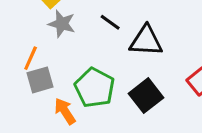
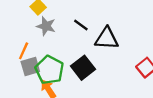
green pentagon: (95, 88) -> (49, 70), moved
black square: (146, 96) -> (83, 68), moved

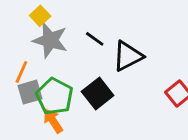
gray star: (46, 26) -> (50, 40), size x1.4
black triangle: (107, 38) -> (128, 56), turned -30

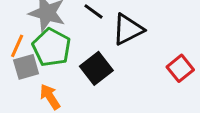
green pentagon: (54, 96) -> (51, 47), moved

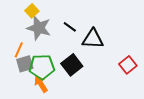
black triangle: (128, 29) -> (93, 39), turned 30
green pentagon: (51, 47) -> (42, 67), moved, turned -30

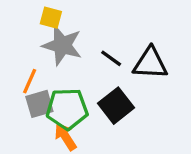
yellow square: (32, 11) -> (51, 18), turned -32
black line: (70, 27) -> (111, 58), moved

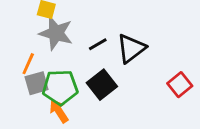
black line: (111, 58) -> (98, 44), turned -66
black triangle: (150, 63) -> (131, 48), turned -40

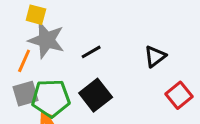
black triangle: (131, 48) -> (155, 56), moved, size x0.7
orange line: (28, 64) -> (24, 61), moved

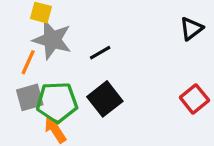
black triangle: (155, 56) -> (191, 29), moved

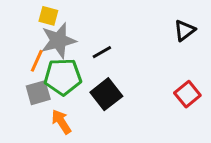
gray star: (52, 40) -> (58, 41), turned -30
green pentagon: (57, 102) -> (63, 77), moved

